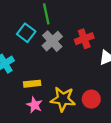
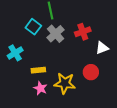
red circle: (91, 99) -> (91, 72), moved

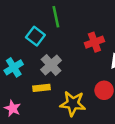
gray cross: (56, 34) -> (51, 65), moved
pink star: (40, 88) -> (13, 108), moved

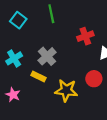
cyan square: (35, 36) -> (18, 20), moved
yellow rectangle: (41, 88) -> (39, 77), turned 32

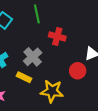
red cross: (85, 36) -> (57, 36), moved, turned 35
red circle: (94, 79) -> (78, 71), moved

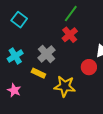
green line: (37, 14) -> (71, 14), moved, turned 48
red cross: (57, 36) -> (70, 35), turned 35

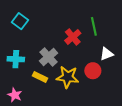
green line: (71, 14) -> (94, 26), moved, turned -48
cyan cross: (15, 56) -> (16, 59), turned 35
yellow star: (65, 86) -> (68, 77), moved

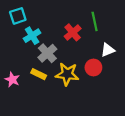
cyan square: (20, 21) -> (18, 16), turned 35
cyan cross: (16, 59) -> (32, 36), moved, turned -35
pink star: (15, 95) -> (12, 80), moved

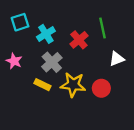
cyan cross: (32, 36) -> (46, 34), moved
red circle: (93, 68) -> (101, 88), moved
pink star: (12, 80) -> (14, 61), moved

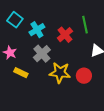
cyan square: (20, 22) -> (15, 20), turned -35
yellow rectangle: (42, 85) -> (21, 73), moved

